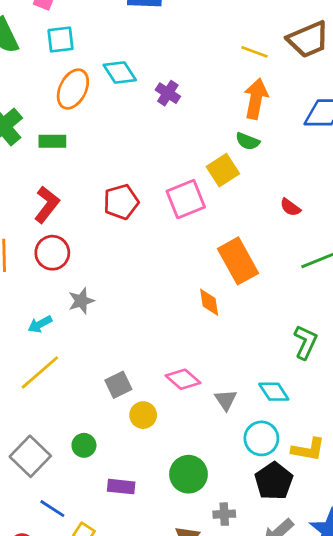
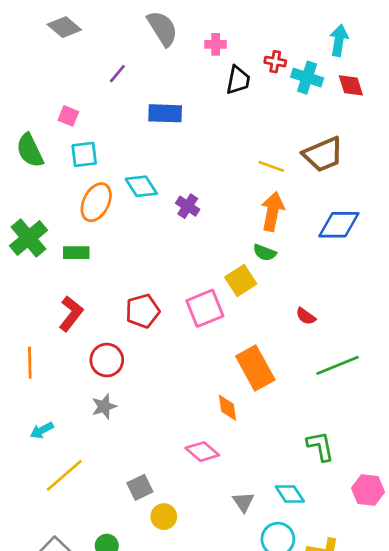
red circle: (52, 253) -> (107, 360), moved
cyan arrow: (40, 324) -> (42, 430), moved
green L-shape: (305, 342) -> (320, 446), turned -36
pink diamond: (183, 379) -> (202, 452), moved

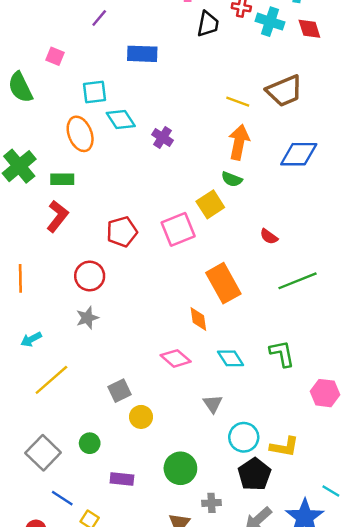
cyan square: (84, 154) -> (94, 92), moved
orange ellipse: (96, 202) -> (80, 134), turned -48
red L-shape: (71, 314) -> (57, 216), moved
cyan diamond: (290, 494) -> (231, 358), moved

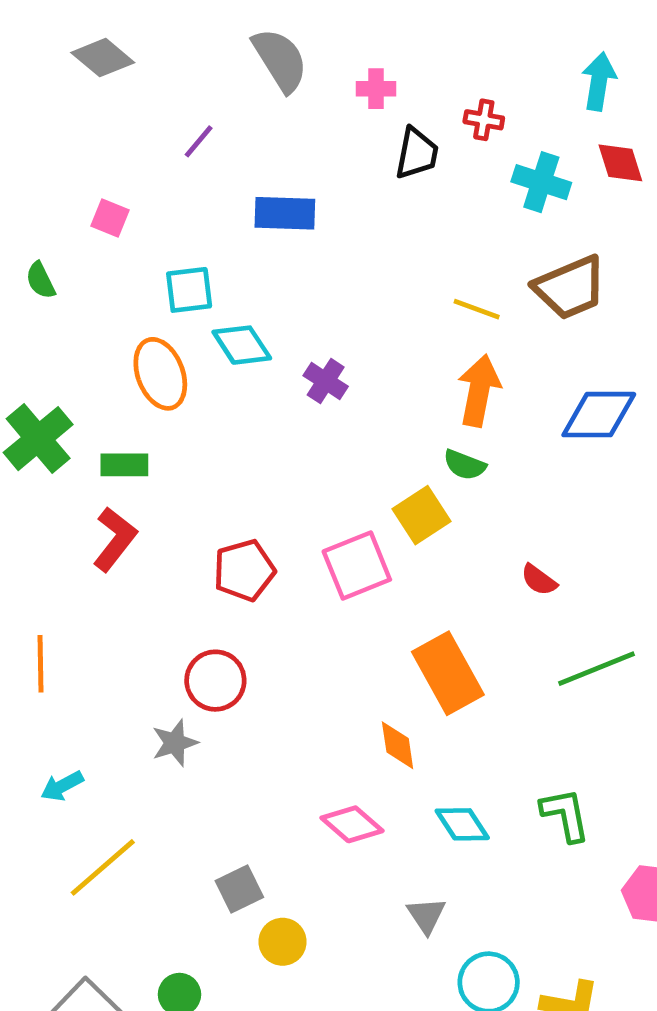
cyan cross: (270, 22) -> (541, 182), moved
green semicircle: (20, 87) -> (40, 280), size x0.6
red circle: (90, 276) -> (215, 681), moved

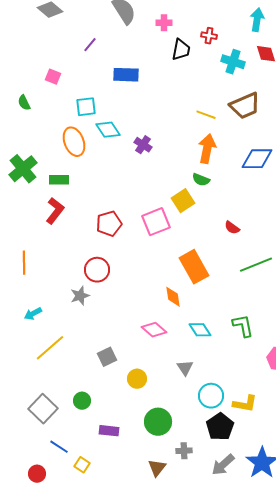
yellow circle: (283, 942) -> (137, 379), moved

